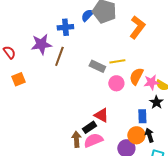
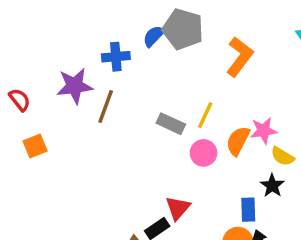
yellow line: (117, 61) -> (205, 115), turned -56
pink star: (151, 82) -> (264, 131), moved
red triangle: (101, 115) -> (178, 208), turned 42

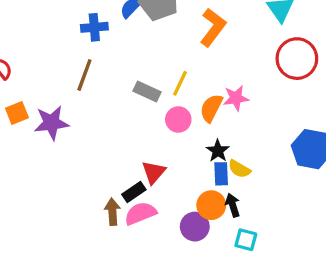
purple star: (75, 86) -> (51, 123), moved
yellow semicircle: (283, 156) -> (239, 169), moved
black star: (272, 186) -> (218, 151), moved

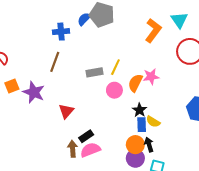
orange L-shape: (213, 27) -> (153, 30), moved
gray rectangle: (147, 92) -> (95, 72), turned -35
purple star: (51, 123) -> (34, 92), turned 30
red triangle: (154, 172) -> (66, 111), moved
purple circle: (195, 227) -> (135, 158), moved

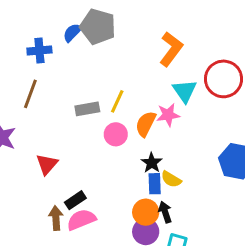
cyan triangle: (179, 20) -> (185, 91), moved

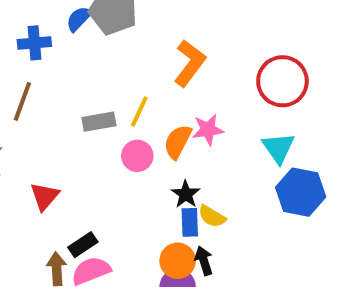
orange L-shape: (171, 49) -> (190, 63), moved
cyan triangle: (185, 91) -> (278, 148), moved

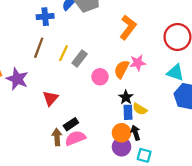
yellow line: (139, 111) -> (63, 53), moved
gray rectangle: (99, 122) -> (80, 59), turned -42
cyan triangle: (278, 148) -> (175, 72), turned -36

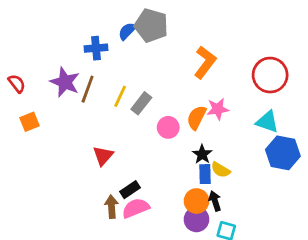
purple star: (17, 79) -> (65, 82), moved

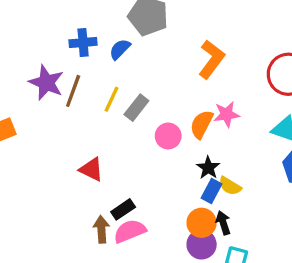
blue semicircle: (127, 31) -> (120, 49), moved
red triangle: (103, 156) -> (91, 169), turned -45
blue rectangle: (205, 174) -> (212, 191), turned 30

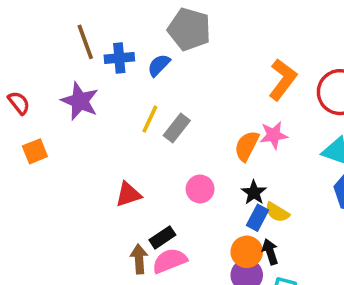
orange L-shape: (212, 59) -> (283, 80), moved
brown line: (73, 91) -> (85, 42), moved, turned -40
pink circle: (168, 136) -> (200, 189), moved
red triangle: (91, 169) -> (128, 194), turned -44

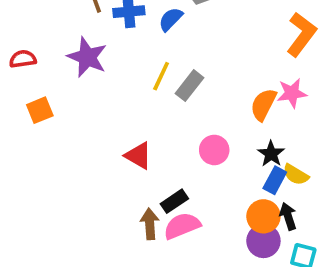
red semicircle: (19, 103) -> (23, 59), turned -60
red triangle: (128, 194) -> (138, 156), turned 48

